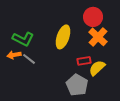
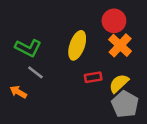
orange arrow: (14, 55) -> (18, 92), moved, turned 40
red rectangle: (84, 61) -> (93, 77), moved
gray pentagon: (77, 85) -> (125, 104), moved

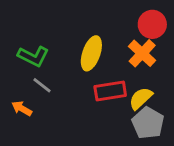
red circle: (114, 21) -> (152, 24), moved
red rectangle: (93, 77) -> (110, 91), size x1.5

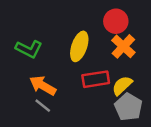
red circle: (152, 24) -> (116, 21), moved
gray line: (42, 85) -> (43, 106), moved
orange arrow: (22, 108) -> (43, 85), moved, size x1.5

